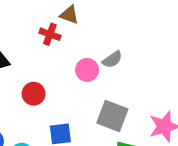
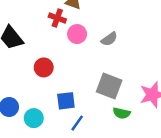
pink circle: (87, 70) -> (77, 34), moved

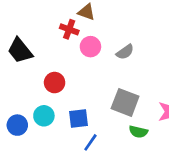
cyan circle: (34, 118) -> (44, 116), moved

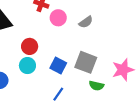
cyan circle: (44, 116) -> (27, 66), moved
blue square: (78, 118) -> (58, 66), moved, turned 35

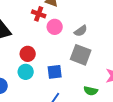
gray square: (86, 62) -> (81, 55), moved
blue square: (58, 66) -> (55, 72), turned -35

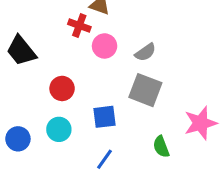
cyan circle: (26, 72) -> (59, 129), moved
green semicircle: (91, 91) -> (161, 147), turned 56

